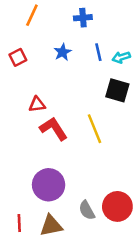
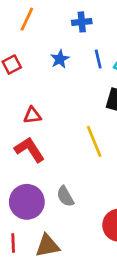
red L-shape: (54, 129) -> (30, 150), moved
purple circle: (49, 185) -> (27, 202), moved
gray semicircle: (87, 210) -> (65, 196), moved

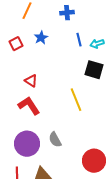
blue star: (60, 59) -> (41, 38), moved
red triangle: (32, 115) -> (31, 81), turned 40

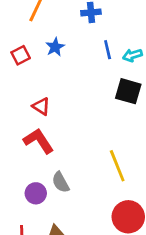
yellow line: (76, 100) -> (117, 166), moved
gray semicircle: (55, 140) -> (61, 182), moved
purple circle: (27, 144) -> (36, 193), size x0.6

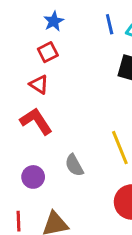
red square: (21, 55) -> (48, 52), moved
gray semicircle: (61, 182) -> (74, 165), moved

